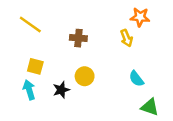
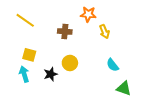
orange star: (140, 17) -> (88, 14), moved

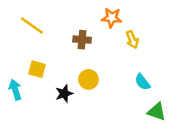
cyan arrow: (24, 74) -> (15, 90), moved

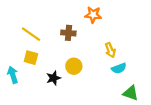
yellow line: (32, 25) -> (31, 34), moved
yellow arrow: (132, 40) -> (110, 50), moved
cyan semicircle: (142, 82) -> (119, 68), turned -72

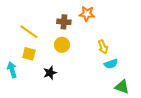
brown cross: (68, 33) -> (64, 22), moved
yellow circle: (74, 66) -> (62, 45), moved

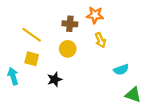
yellow arrow: (103, 47) -> (100, 40), moved

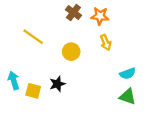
brown cross: (70, 24) -> (73, 13), moved, turned 32
yellow square: (32, 59) -> (33, 91), moved
green triangle: (133, 95) -> (128, 97), moved

